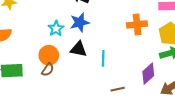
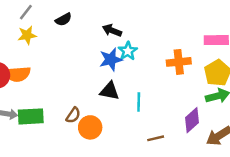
cyan star: (56, 29) -> (128, 51), moved
orange circle: (49, 55) -> (90, 127), moved

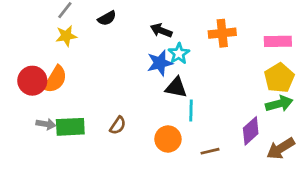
orange cross: (179, 62) -> (222, 33), moved
orange semicircle: (17, 74) -> (55, 79), turned -55
black triangle: (110, 91) -> (176, 87), moved
orange circle: (90, 127) -> (168, 139), moved

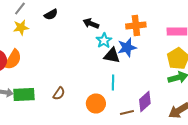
blue star: (160, 63) -> (127, 48), moved
black triangle: (176, 87) -> (112, 56), moved
purple diamond: (251, 131) -> (145, 102), moved

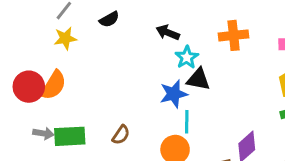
blue star: (127, 48) -> (174, 94), moved
cyan line: (113, 82) -> (187, 122), moved

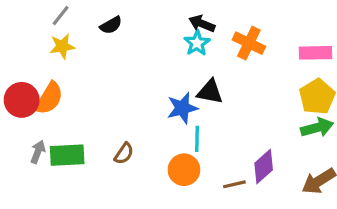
black arrow: (168, 32) -> (202, 24), moved
orange cross: (234, 35) -> (249, 43), turned 32
cyan star: (187, 57) -> (197, 43), moved
gray arrow: (43, 133) -> (38, 152), turned -78

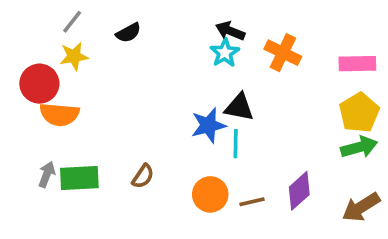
orange semicircle: (49, 98) -> (59, 114), turned 64
red circle: (22, 100) -> (39, 84), moved
cyan line: (197, 139) -> (236, 144), moved
brown line: (234, 184) -> (252, 202), moved

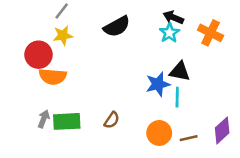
black semicircle: (128, 33) -> (117, 26), moved, size x1.5

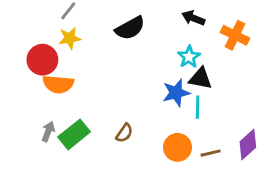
cyan star: (169, 33) -> (189, 57), moved
green rectangle: (67, 121) -> (74, 134), turned -36

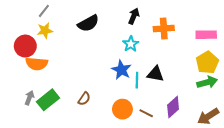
black arrow: (193, 18) -> (134, 16), turned 91
orange cross: (235, 35) -> (164, 28), turned -30
black triangle: (200, 78) -> (156, 74), moved
blue star: (176, 93) -> (121, 70), turned -30
brown line: (211, 153) -> (146, 113), turned 40

